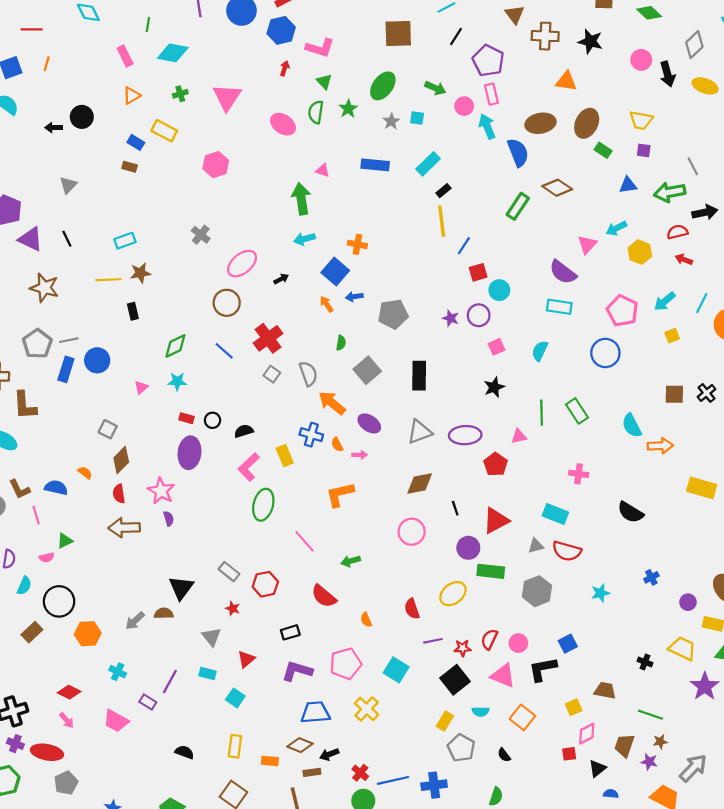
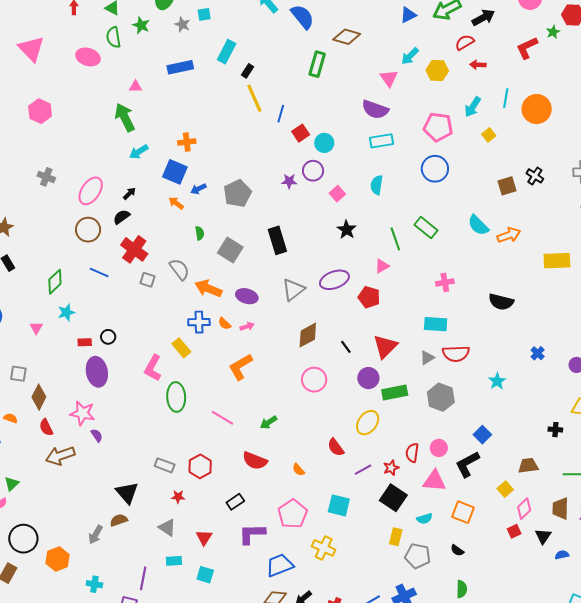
black semicircle: (244, 431) -> (122, 217), moved

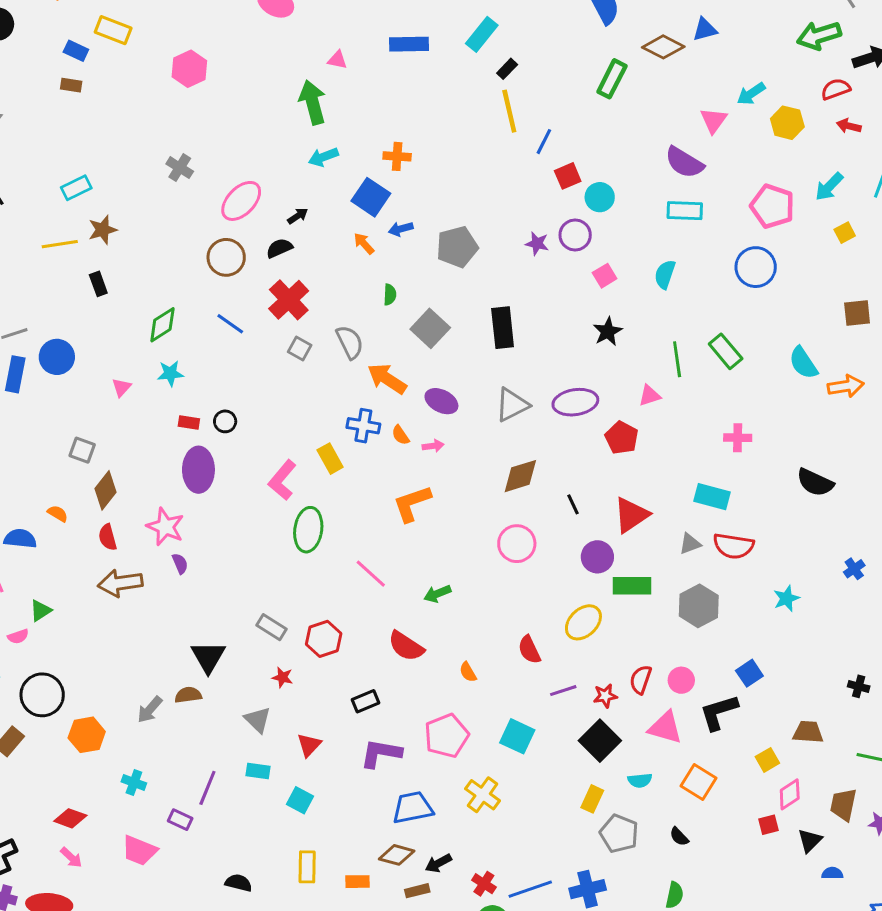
blue triangle: (408, 15) -> (705, 30), moved

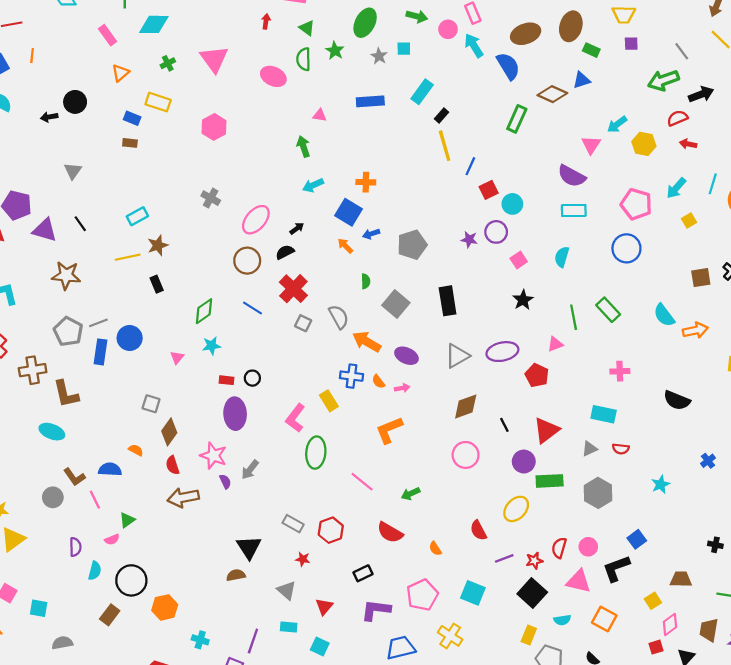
green arrow: (313, 102) -> (303, 147), size x0.7
red semicircle: (733, 546) -> (621, 449), size x0.6
gray arrow: (150, 710) -> (250, 470), moved

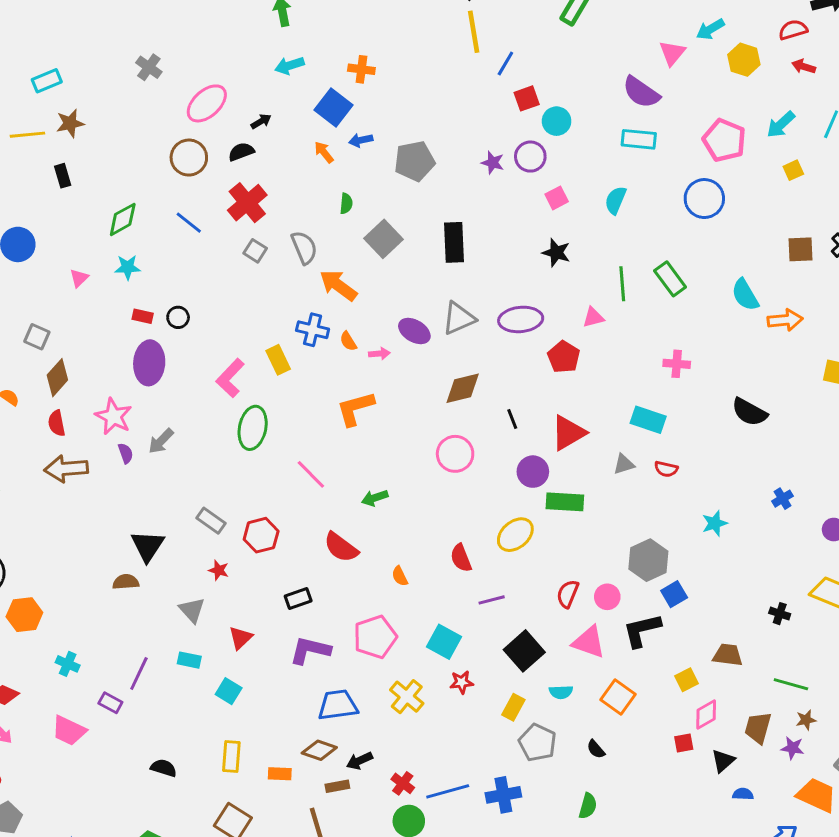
black star: (523, 300) -> (556, 253), turned -30
purple ellipse: (406, 356) -> (414, 331), moved
gray hexagon: (598, 493) -> (648, 560), moved
red star: (534, 561) -> (462, 682), moved

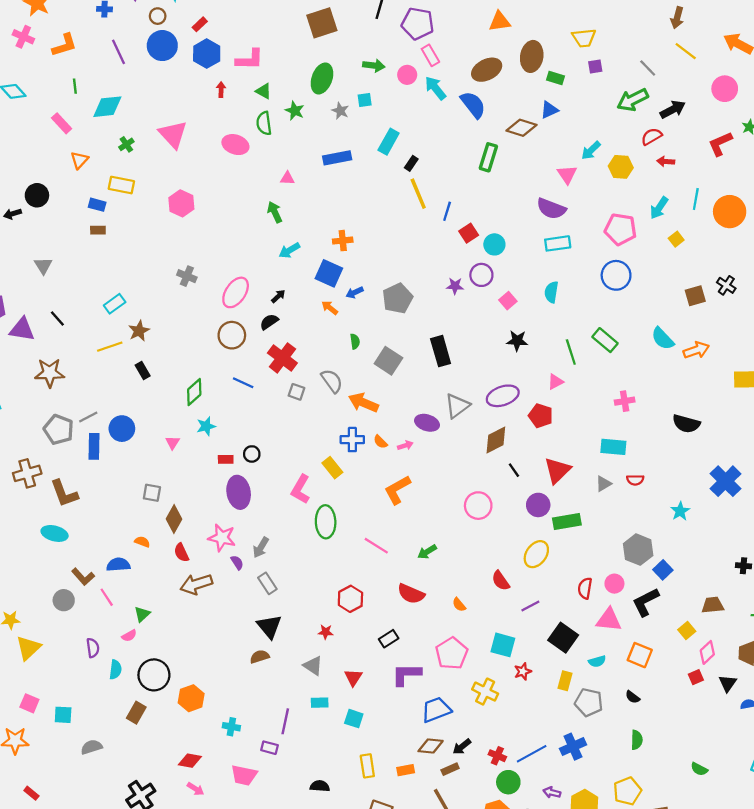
brown diamond: (463, 388) -> (496, 440), moved
blue cross: (782, 499) -> (725, 481), size x2.0
gray rectangle: (211, 521) -> (267, 583), moved, turned 35

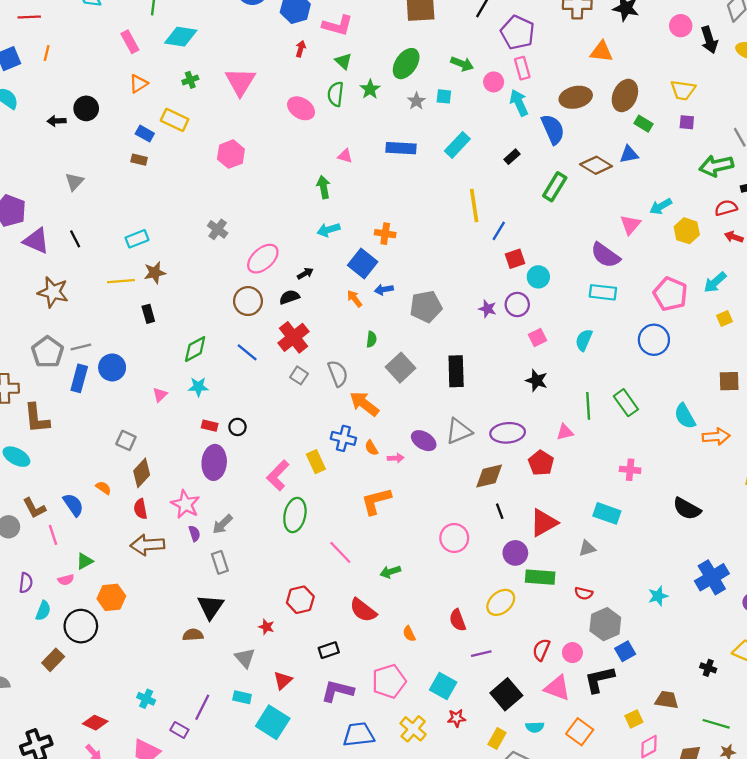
black rectangle: (411, 163) -> (512, 157), moved
red semicircle: (635, 480) -> (584, 593), moved
blue semicircle: (118, 565) -> (73, 505), turned 45
orange hexagon: (191, 698) -> (111, 597), moved
cyan square: (354, 719) -> (273, 722), size x1.6

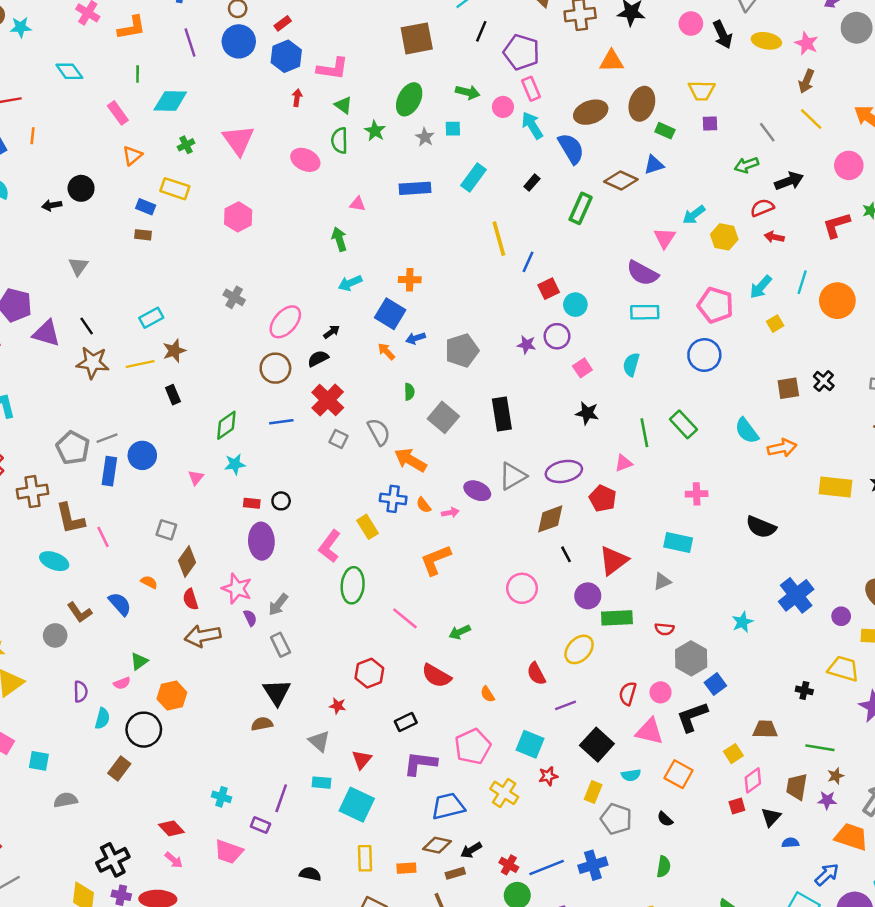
green arrow: (716, 166) -> (746, 165), size x0.7
brown star: (53, 292) -> (93, 363), moved
blue line: (247, 352) -> (281, 422), turned -40
pink line: (53, 535) -> (103, 537), moved
red diamond: (95, 723) -> (171, 828), turned 30

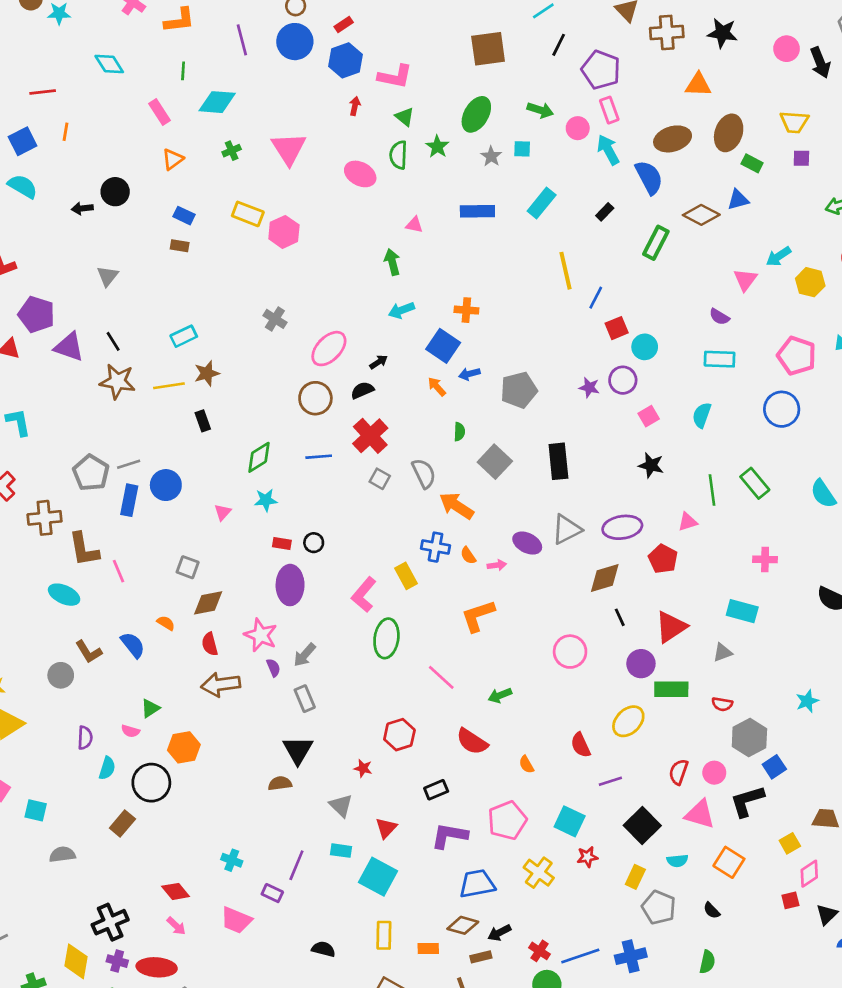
yellow rectangle: (175, 189) -> (248, 214), moved
purple semicircle: (642, 273) -> (719, 317), size x0.6
brown diamond: (187, 562) -> (208, 603), turned 40
pink semicircle: (122, 683) -> (130, 731), turned 35

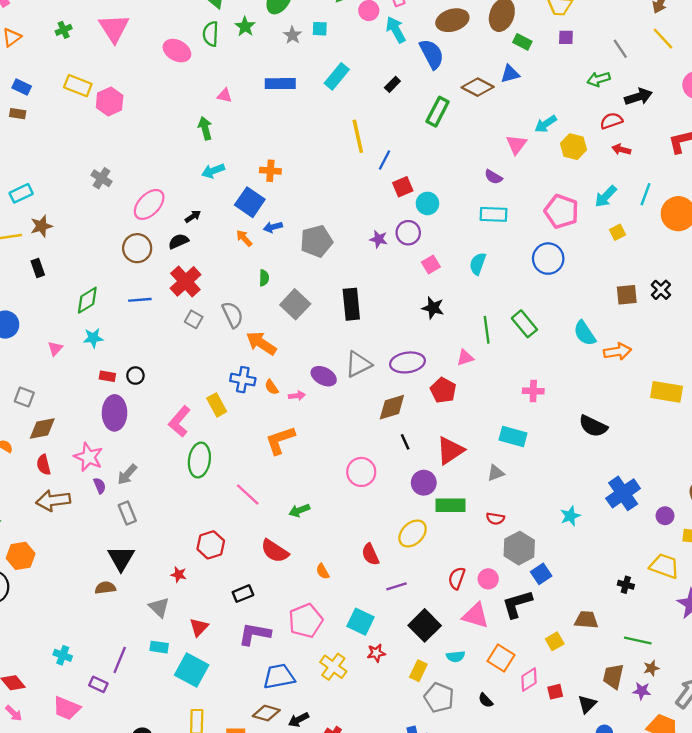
pink diamond: (809, 874) -> (529, 680), moved

